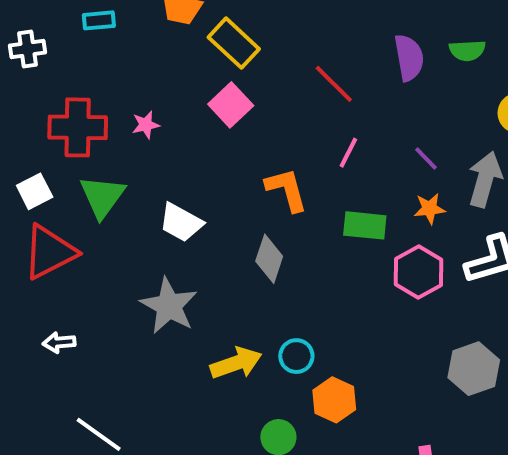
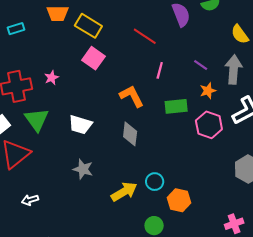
gray star: (169, 306) -> (83, 169), size x0.7

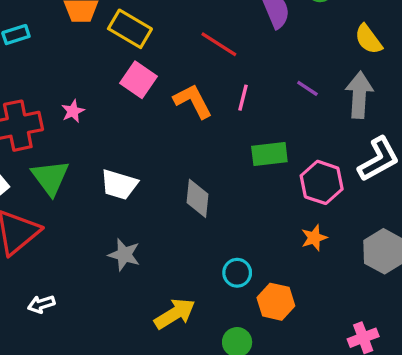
orange star: (208, 91) -> (314, 238), moved
orange L-shape: (132, 96) -> (193, 101), moved
yellow arrow: (124, 192) -> (175, 314), moved

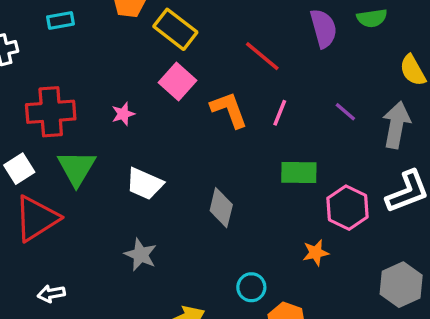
pink star: (73, 111) -> (123, 114), moved
orange star: (314, 238) -> (316, 253), moved

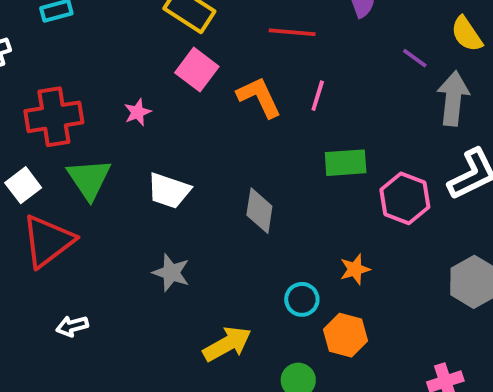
red line: (262, 56) -> (292, 32), turned -30
purple line: (345, 112) -> (415, 58), moved
orange star: (316, 253) -> (355, 269), moved

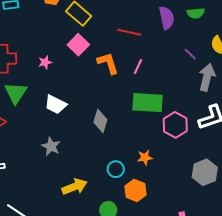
green rectangle: (346, 163) -> (148, 103), size x1.4

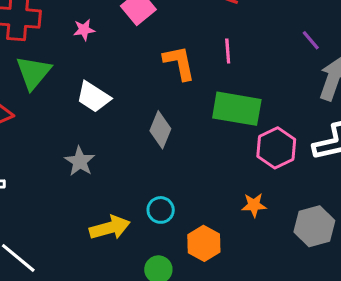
orange L-shape: (108, 63) -> (179, 63), moved
pink line: (138, 66) -> (228, 51), turned -35
orange star: (145, 158) -> (254, 205), moved
cyan circle: (116, 169) -> (161, 210), moved

